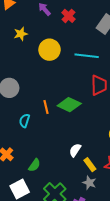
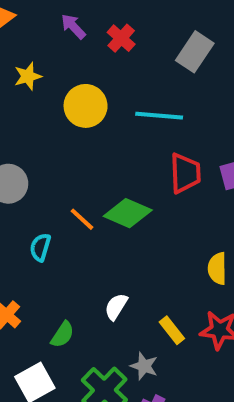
orange line: (46, 107) -> (82, 219), turned -32
white semicircle: (75, 150) -> (116, 307), moved
gray star: (89, 183) -> (144, 366), moved

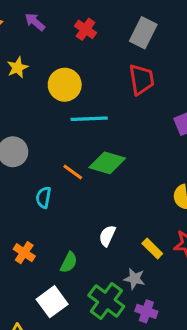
purple arrow: (73, 26) -> (35, 22), moved
cyan line: (159, 116) -> (89, 119), moved
red trapezoid: (185, 173) -> (141, 80), moved

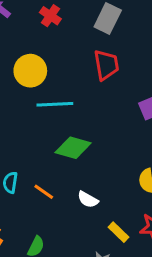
orange line: (73, 172) -> (44, 192), moved
white semicircle: (107, 236) -> (88, 199), moved, turned -85

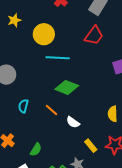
red trapezoid: (106, 65) -> (94, 35), turned 40
orange line: (44, 192) -> (51, 110), moved

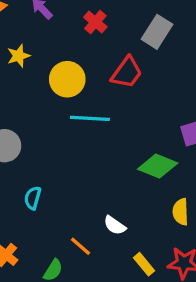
red trapezoid: (94, 35) -> (127, 72), moved
green diamond: (67, 87) -> (158, 166), moved
orange line: (51, 110) -> (81, 246), moved

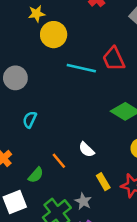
red trapezoid: (127, 72) -> (114, 59), moved, turned 110
yellow circle: (67, 79) -> (54, 35), moved

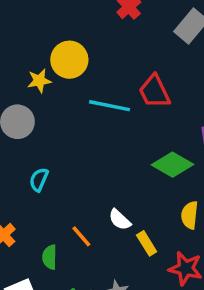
yellow star: (37, 14) -> (39, 81), moved
green semicircle: (36, 175) -> (50, 257), turned 140
yellow rectangle: (103, 182) -> (147, 243), moved

